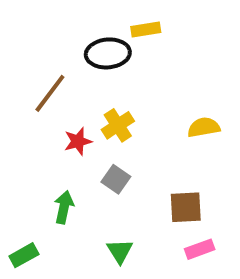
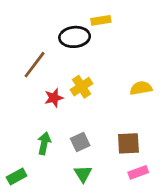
gray square: (116, 179) -> (80, 142), moved, turned 30

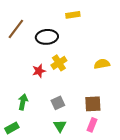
black ellipse: (75, 37) -> (47, 37), moved
brown line: (35, 65) -> (16, 29), moved
green arrow: (44, 143) -> (23, 102), moved
pink rectangle: (138, 172) -> (92, 125), moved, turned -48

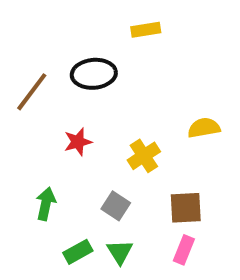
brown line: (16, 29) -> (32, 92), moved
yellow cross: (59, 63) -> (144, 156), moved
gray square: (58, 103) -> (116, 206), turned -32
green rectangle: (12, 128) -> (78, 252), moved

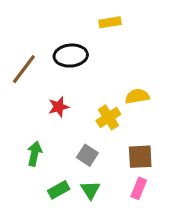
yellow semicircle: (204, 128) -> (137, 96), moved

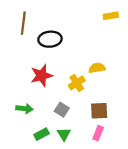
yellow rectangle: (110, 22) -> (111, 16), moved
brown line: (24, 69) -> (23, 23), moved, turned -30
red star: (59, 107) -> (41, 75), size x1.5
green arrow: (34, 154) -> (24, 109), turned 84

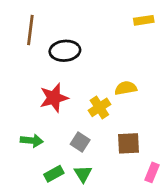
pink rectangle: (98, 133) -> (152, 172), moved

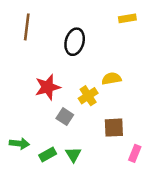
black ellipse: (65, 51) -> (75, 42), moved, turned -70
green arrow: (32, 141) -> (19, 144), moved
gray square: (80, 142) -> (65, 117), moved

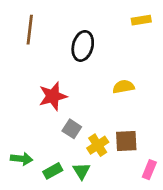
yellow cross: (88, 96) -> (98, 145), moved

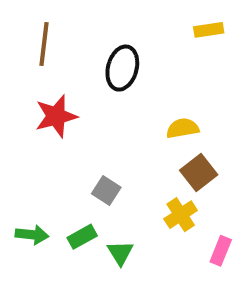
red star: (53, 96) -> (56, 116), moved
brown square: (126, 141) -> (199, 172), moved, turned -35
yellow cross: (98, 145) -> (181, 215), moved
green rectangle: (53, 171) -> (82, 237), moved

